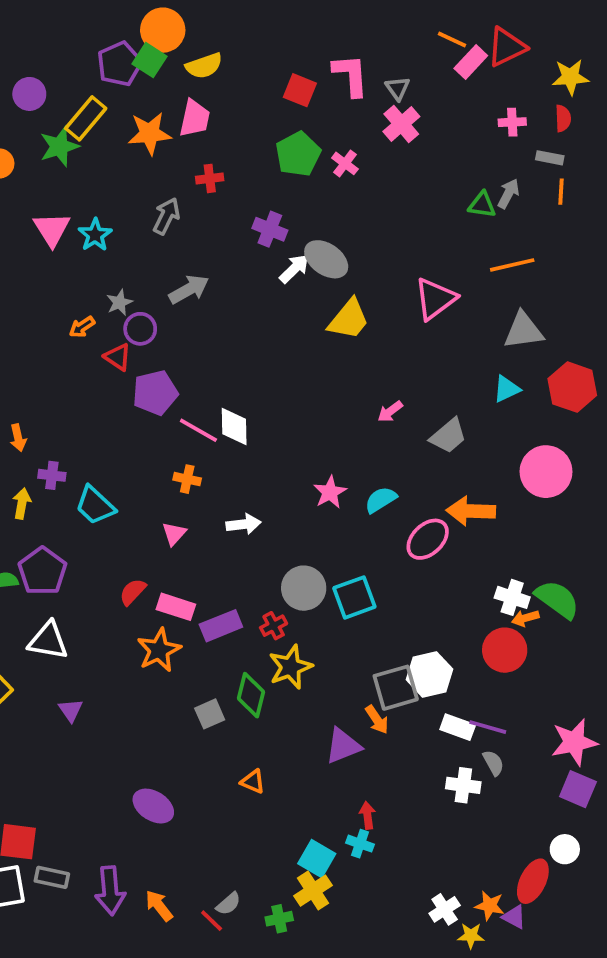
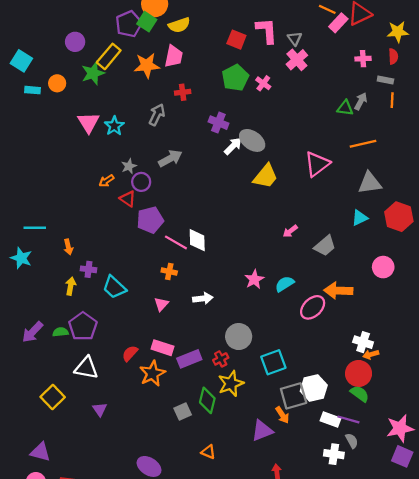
pink circle: (546, 472) -> (383, 267), size x0.7
red semicircle: (133, 592) -> (130, 353), moved
cyan square: (354, 597) -> (273, 362), moved
green semicircle: (557, 599) -> (360, 394), moved, size x0.7

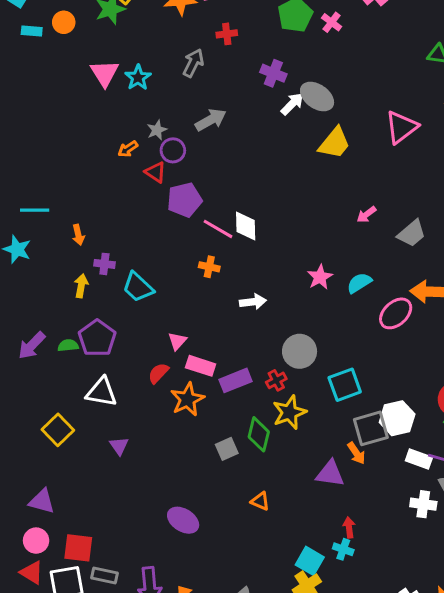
pink triangle: (161, 304) -> (177, 341), moved
purple triangle: (262, 431) -> (330, 474), turned 30

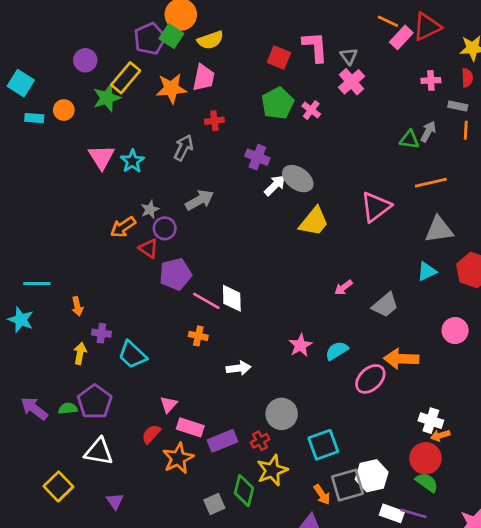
orange arrow: (128, 149) -> (123, 227), size x1.4
purple arrow: (32, 345) -> (34, 409), turned 84
orange arrow: (356, 453) -> (322, 495), moved

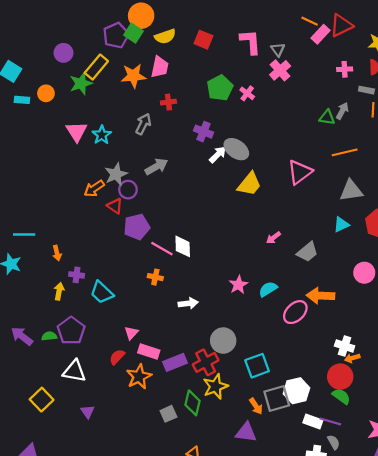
red square: (279, 58) -> (203, 40), moved
gray star: (150, 210) -> (116, 174), size x1.5
red cross: (260, 441) -> (206, 362), size x1.6

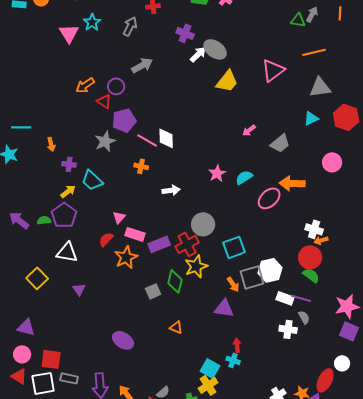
cyan star: (102, 135) -> (92, 22), moved
gray star: (116, 174) -> (105, 141), moved
yellow arrow: (59, 291) -> (68, 191), moved, turned 42

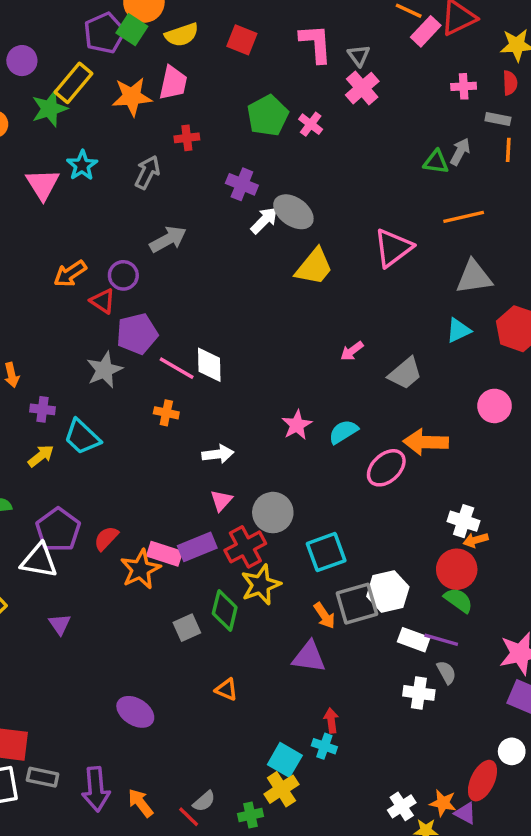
purple pentagon: (64, 215) -> (58, 530), moved
pink triangle: (119, 217) -> (221, 500), moved
pink rectangle: (135, 234) -> (165, 554), moved

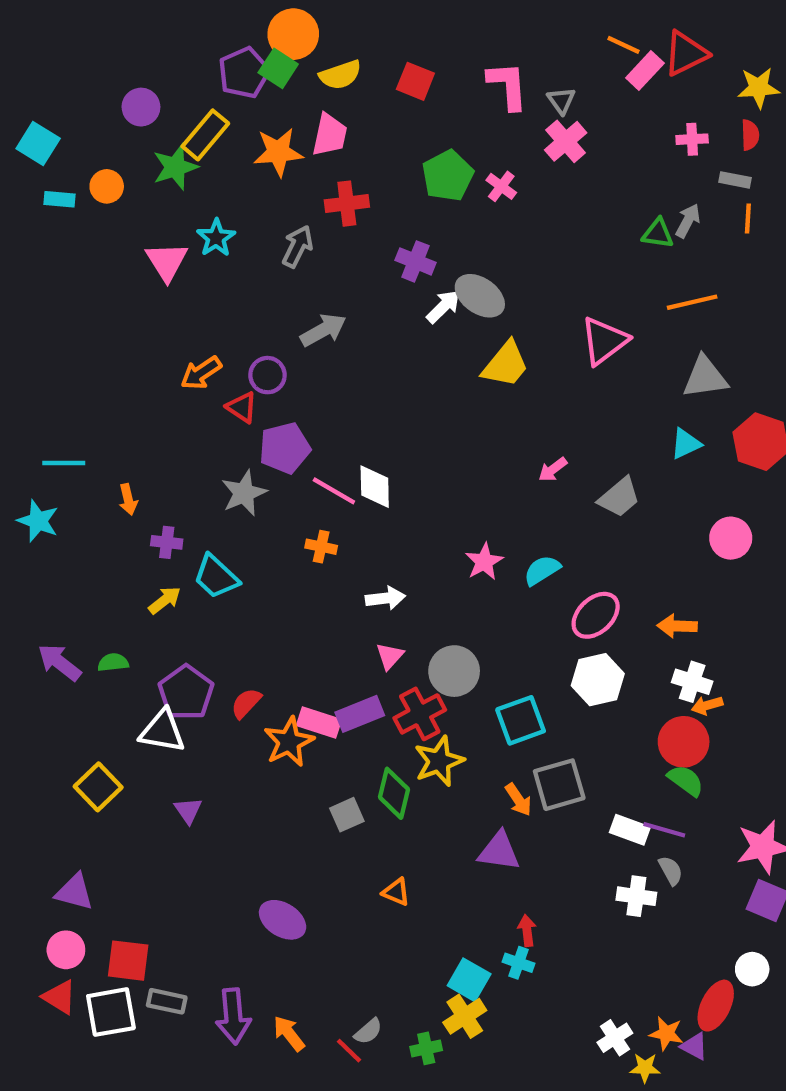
red cross: (187, 138) -> (347, 204), size x1.4
orange arrow: (426, 442) -> (677, 626), moved, size x0.7
white hexagon: (388, 592) -> (598, 680), moved

